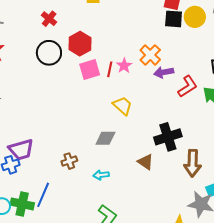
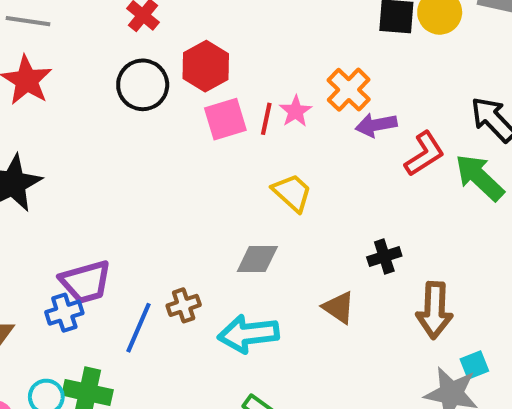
black cross: (168, 137) -> (384, 256), size x0.6
cyan arrow: (101, 175) -> (248, 334), size x1.8
blue line: (43, 195) -> (139, 328), moved

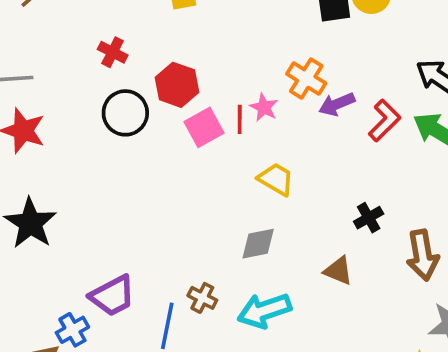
brown cross: (184, 305) -> (202, 298), turned -32
blue cross: (64, 313) -> (72, 330), moved

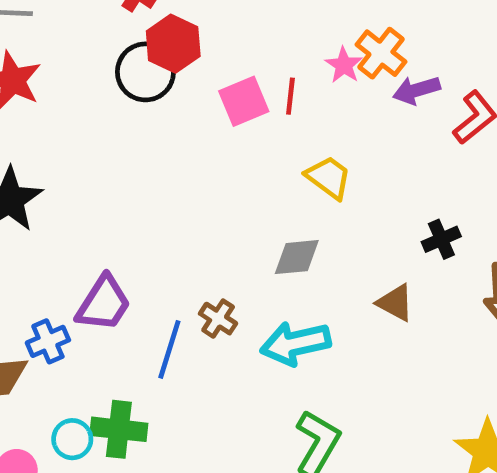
red hexagon: (177, 85) -> (173, 44), moved
pink star: (264, 107) -> (344, 65), moved
purple trapezoid: (112, 296) -> (104, 303), turned -36

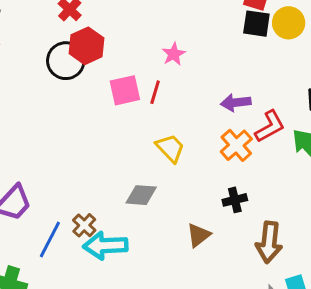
orange cross: (381, 53) -> (236, 145), moved
pink star: (344, 65) -> (174, 54), moved
brown triangle: (395, 303) -> (199, 235), turned 44
cyan arrow: (295, 343) -> (105, 246), moved

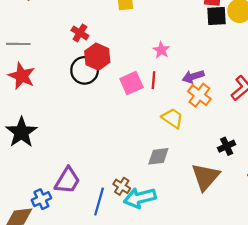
purple arrow: (236, 103) -> (193, 77), moved
orange cross: (236, 145) -> (199, 95), moved
brown triangle: (199, 235) -> (206, 177), size x1.6

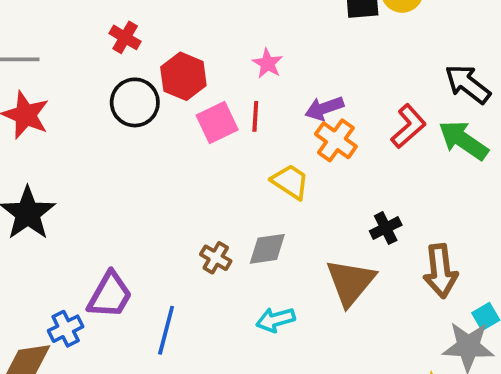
red hexagon: (97, 57) -> (183, 76), moved
brown cross: (122, 186) -> (216, 258), moved
cyan arrow: (140, 198) -> (275, 320), moved, size x0.7

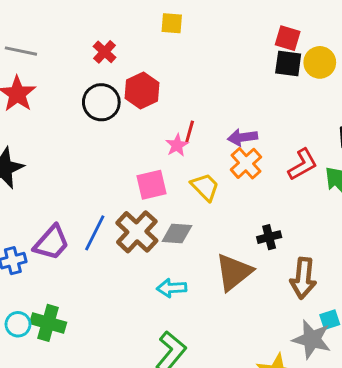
pink star: (268, 63) -> (177, 145), moved
pink square: (217, 123) -> (151, 185), moved
brown cross: (216, 258) -> (137, 232), size x1.8
blue line: (166, 330) -> (95, 233), moved

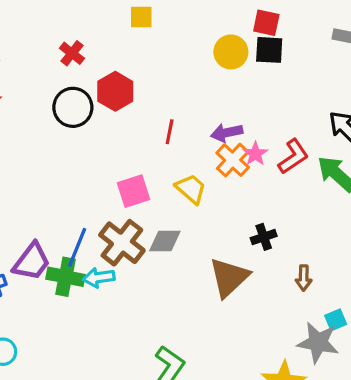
yellow circle: (320, 62) -> (231, 52), moved
pink star: (177, 145) -> (255, 154), moved
brown arrow: (303, 278) -> (304, 278), size x0.6
cyan arrow: (172, 288) -> (99, 278), moved
green cross: (48, 323) -> (65, 277), moved

